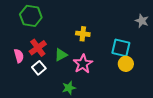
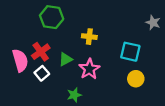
green hexagon: (31, 16) -> (52, 17), moved
pink semicircle: (19, 56) -> (20, 60), size x1.5
yellow circle: (126, 64) -> (136, 79), moved

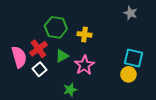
green hexagon: (52, 17) -> (56, 27), moved
gray star: (153, 23) -> (131, 13), moved
cyan square: (130, 52) -> (134, 58), moved

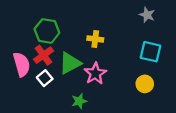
green hexagon: (56, 27) -> (47, 31), moved
green triangle: (62, 56) -> (70, 63), size x1.5
cyan square: (134, 58) -> (151, 52), moved

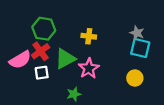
gray star: (147, 15) -> (137, 33), moved
pink semicircle: (22, 64) -> (20, 60), turned 75
white square: (45, 78) -> (42, 73), turned 32

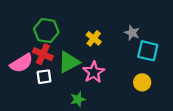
gray star: (137, 33) -> (132, 33), moved
yellow cross: (89, 36) -> (94, 38), turned 32
red cross: (41, 51) -> (43, 54), turned -30

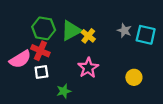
cyan square: (148, 51) -> (146, 35), moved
green triangle: (69, 62) -> (71, 31), moved
green star: (78, 99) -> (64, 91), moved

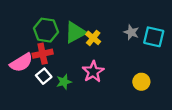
red cross: (40, 51) -> (43, 54), turned -36
white square: (41, 72) -> (44, 76), turned -32
green star: (64, 91) -> (64, 82), moved

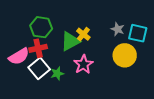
green triangle: (75, 32) -> (70, 41), moved
white square: (44, 76) -> (39, 68), size x1.5
yellow circle: (141, 82) -> (125, 55), moved, size x1.5

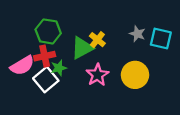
yellow circle: (125, 55) -> (135, 75), moved
green star: (57, 73) -> (59, 68), moved

